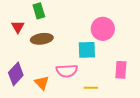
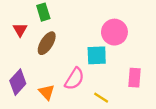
brown ellipse: (42, 39) -> (47, 43), turned -50
pink semicircle: (67, 71) -> (74, 79), turned -55
yellow line: (91, 88) -> (101, 98), turned 32

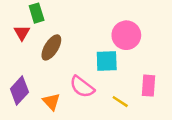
green rectangle: (43, 12) -> (37, 13), moved
pink semicircle: (74, 79) -> (82, 87), turned 95
yellow line: (101, 98) -> (120, 102), moved

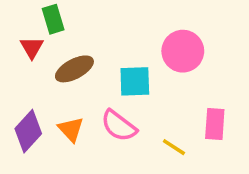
brown ellipse: (51, 47) -> (74, 69), turned 30
cyan square: (107, 61) -> (135, 81), moved
orange triangle: (51, 102) -> (71, 129), moved

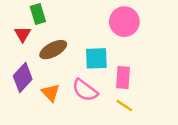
pink circle: (183, 51) -> (124, 22), moved
pink rectangle: (215, 124) -> (123, 78), moved
purple diamond: (28, 131) -> (23, 78), moved

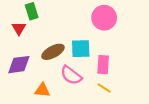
brown ellipse: (53, 50) -> (53, 52), moved
purple diamond: (23, 78) -> (19, 65), turned 40
orange triangle: (51, 93) -> (42, 90), moved, turned -42

